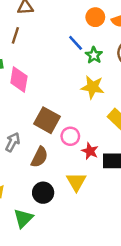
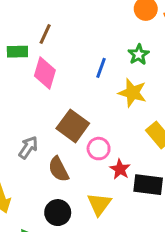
brown line: (15, 35) -> (45, 34), moved
blue line: (76, 43) -> (101, 68), moved, turned 56
brown semicircle: (40, 157) -> (59, 169), turned 120

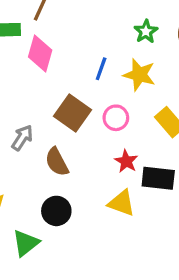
blue line: (101, 68) -> (101, 69), moved
pink circle: (99, 149) -> (116, 118), moved
yellow triangle: (99, 204) -> (122, 203), moved, turned -45

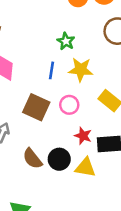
green star: (146, 31) -> (66, 41), moved
brown semicircle: (57, 162) -> (32, 159), moved
black circle: (56, 211) -> (59, 159), moved

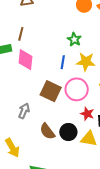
pink circle: (69, 105) -> (77, 89), size x1.5

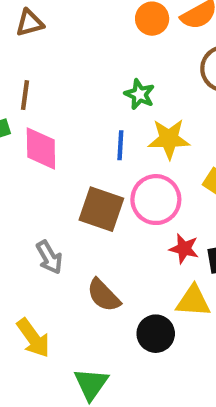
gray arrow: (24, 111) -> (49, 257), turned 133
black circle: (68, 132) -> (156, 334), moved

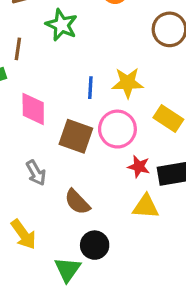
green star: (139, 94) -> (62, 25), moved, size x1.4
pink diamond: (41, 148) -> (33, 109), moved
black circle: (156, 334) -> (95, 245), moved

